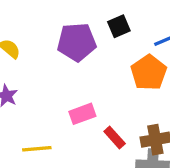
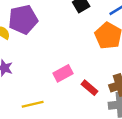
purple pentagon: (77, 42) -> (23, 20), moved

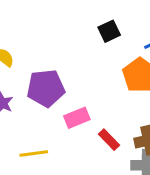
purple pentagon: (23, 20) -> (46, 88), moved

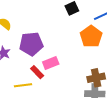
red rectangle: (109, 140) -> (37, 72), moved

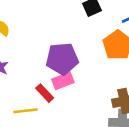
purple pentagon: (31, 44) -> (62, 59), moved

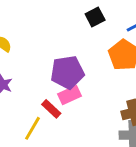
yellow line: (26, 111) -> (33, 128), turned -50

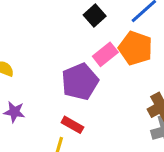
pink rectangle: (69, 95) -> (105, 54), moved

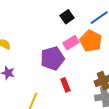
red rectangle: (72, 125) -> (65, 85), moved, turned 32

